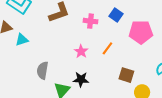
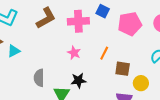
pink cross: (90, 21) -> (78, 21), size x1.5
orange line: (107, 48) -> (104, 53), moved

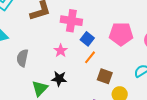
blue square: (103, 11) -> (87, 39), moved
gray semicircle: (39, 78) -> (22, 58), moved

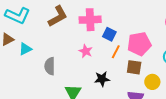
pink pentagon: (121, 34) -> (139, 44), moved
black star: (59, 79) -> (102, 79), moved

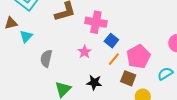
pink pentagon: (139, 44) -> (138, 57), turned -30
cyan triangle: (25, 49) -> (26, 36), turned -32

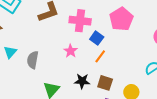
cyan triangle: (26, 36) -> (10, 52), moved
pink pentagon: (138, 57) -> (121, 19), moved
brown square: (128, 78) -> (105, 83), moved

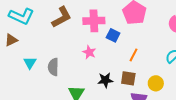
orange line: (100, 56) -> (134, 55), moved

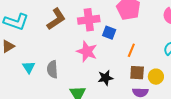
pink star: (89, 52) -> (87, 51), size x1.5
brown square: (128, 78) -> (137, 73), moved

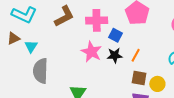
cyan triangle: (29, 67) -> (31, 46), moved
gray semicircle: (52, 69) -> (40, 71), moved, size x1.4
black star: (105, 78) -> (115, 55), moved

